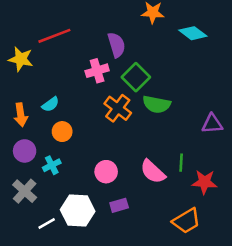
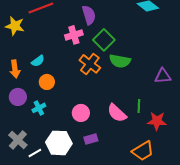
gray cross: (25, 191) -> (18, 140), moved

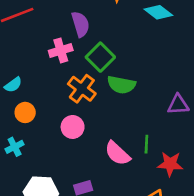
pink circle: (81, 113) -> (73, 127), moved

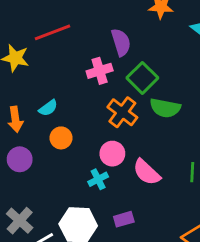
cyan cross: (15, 147) -> (98, 179), moved
pink semicircle: (117, 153) -> (147, 172), moved

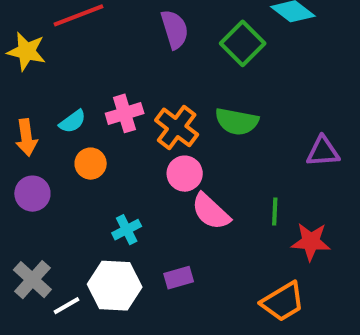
pink cross: (100, 71) -> (125, 113), moved
green square: (142, 78) -> (243, 43), moved
pink circle: (112, 154) -> (185, 174), moved
cyan cross: (98, 179) -> (127, 230), moved

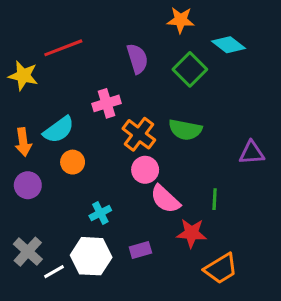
pink cross: (125, 113) -> (107, 103), moved
cyan semicircle: (73, 121) -> (59, 130), size x1.5
red star: (311, 242) -> (191, 233), moved

